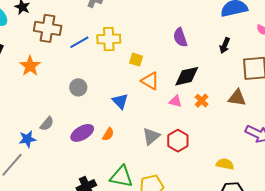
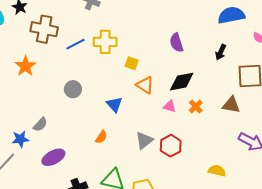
purple ellipse: (82, 133) -> (53, 157), moved

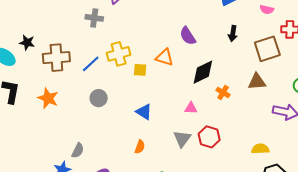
yellow square: (132, 63) -> (140, 70), moved
orange triangle: (145, 85) -> (164, 57), moved
gray circle: (73, 89) -> (99, 98), moved
pink triangle: (170, 106) -> (191, 108), moved

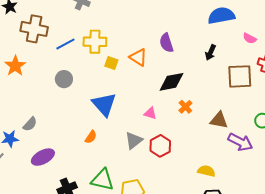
brown triangle: (257, 82) -> (219, 120), moved
blue triangle: (144, 112) -> (104, 104), size x1.5

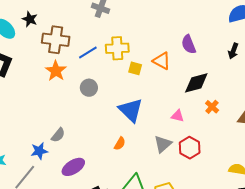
orange star: (15, 66) -> (56, 71), moved

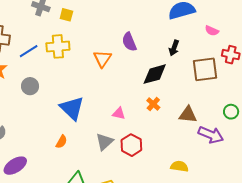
orange triangle: (162, 61) -> (102, 59), turned 36
yellow square: (135, 68) -> (66, 15), moved
black diamond: (196, 83) -> (155, 74), moved

